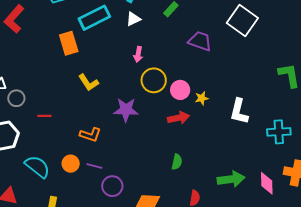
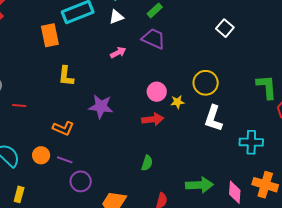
white square: (242, 21) -> (225, 28), size x0.6
purple trapezoid: (200, 41) -> (154, 39), moved
pink arrow: (138, 54) -> (118, 53), turned -133
yellow circle: (154, 80) -> (206, 83), moved
yellow L-shape: (88, 82) -> (66, 76), turned 35

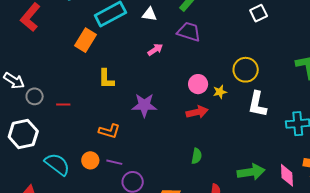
white triangle: (116, 17) -> (149, 14), turned 35
white square: (225, 28) -> (259, 13), turned 30
orange rectangle: (50, 35) -> (86, 40), turned 50
red line: (19, 105) -> (63, 104), moved

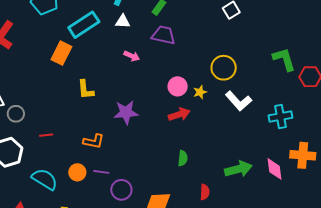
pink arrow: (155, 50) -> (132, 56), turned 63
red line: (63, 104) -> (46, 135), moved
white L-shape: (257, 104) -> (238, 101), turned -48

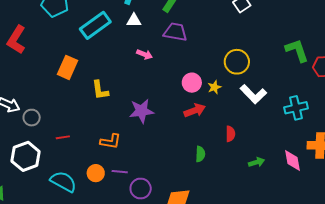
orange rectangle: (61, 53) -> (68, 67), moved
green arrow: (238, 169) -> (256, 162), size x0.6
red semicircle: (205, 192) -> (230, 134), moved

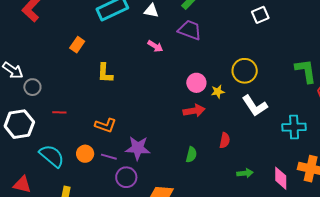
orange rectangle: (68, 67) -> (77, 45), size x0.7
purple star: (141, 111) -> (138, 148), moved

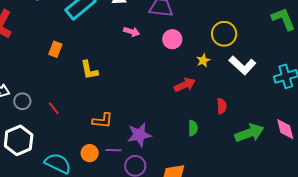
pink circle: (196, 83) -> (172, 39), moved
red line: (59, 112) -> (54, 108), moved, turned 64
green arrow: (245, 173) -> (249, 133), size x1.8

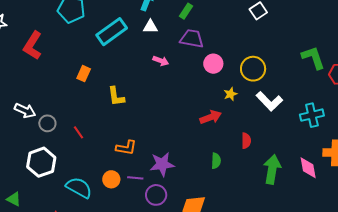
pink circle: (172, 39) -> (213, 64), moved
green arrow: (249, 133) -> (272, 169), turned -64

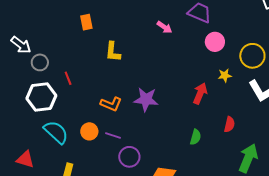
orange rectangle: (84, 74) -> (86, 22), turned -49
red arrow: (211, 117) -> (200, 93), turned -60
white hexagon: (41, 162) -> (41, 97), moved
purple star: (162, 164) -> (146, 99), moved

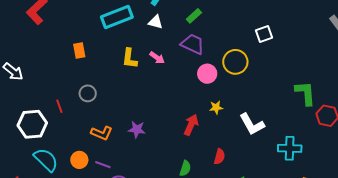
yellow L-shape: (113, 52) -> (130, 58), moved
yellow circle: (252, 56) -> (235, 62), moved
gray circle: (40, 62) -> (88, 93), moved
purple star: (146, 99) -> (137, 129), size x0.7

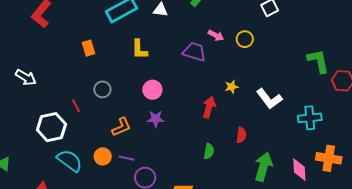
purple trapezoid: (193, 44) -> (194, 52), moved
pink arrow: (157, 58) -> (216, 35), moved
yellow circle: (235, 62) -> (245, 39), size x0.7
pink circle: (207, 74) -> (152, 90), moved
orange L-shape: (102, 133) -> (121, 127), turned -40

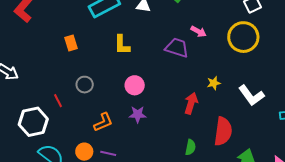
yellow circle: (245, 39) -> (243, 37), moved, size x1.8
red semicircle: (241, 135) -> (223, 131), size x1.8

